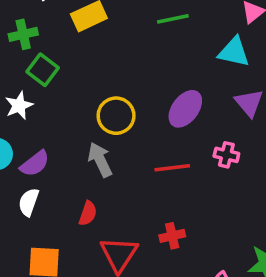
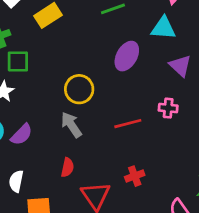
green square: (43, 70) -> (18, 61), turned -30
purple ellipse: (185, 109) -> (127, 56), moved
white semicircle: (29, 202) -> (16, 181), moved

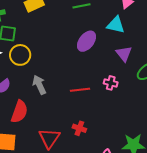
yellow circle: (79, 89) -> (20, 55), moved
red semicircle: (67, 167) -> (19, 112), moved, size x1.6
red cross: (135, 176) -> (79, 128), turned 32

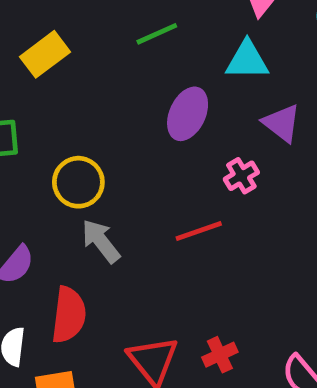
yellow circle: (20, 55) -> (78, 182), moved
pink cross: (111, 83) -> (241, 176), moved, turned -32
red cross: (79, 128) -> (220, 355), moved, turned -32

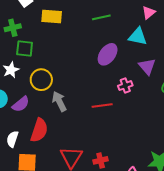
yellow rectangle: (45, 54) -> (52, 16), turned 30
yellow circle: (78, 182) -> (41, 80), moved

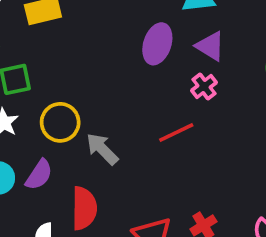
purple triangle: (147, 66) -> (210, 46), moved

